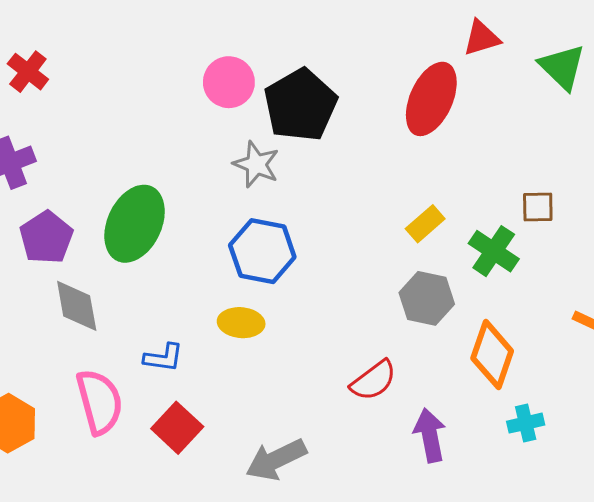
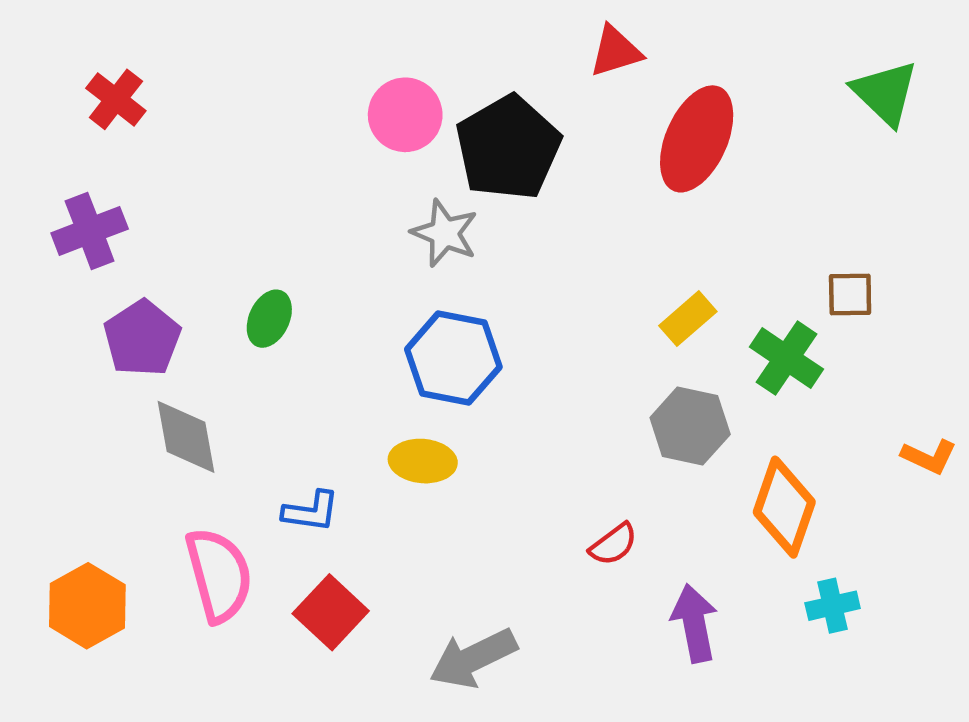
red triangle: (482, 38) -> (616, 51), moved
green ellipse: (135, 224) -> (269, 319), size x0.5
red semicircle: (373, 380) -> (613, 544), size x0.7

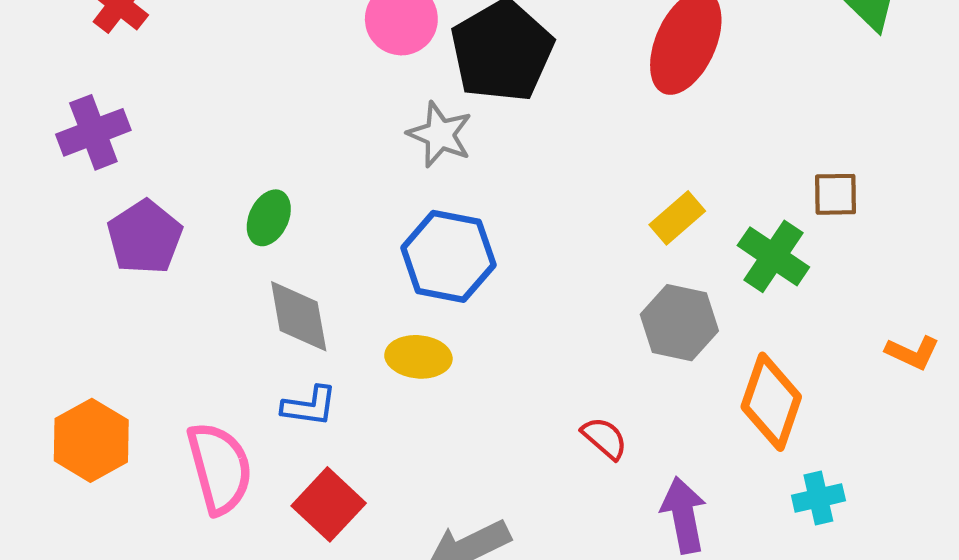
gray diamond: (186, 437) -> (299, 316), moved
red semicircle: (613, 544) -> (605, 438), turned -102
orange hexagon: (87, 606) -> (91, 440), moved

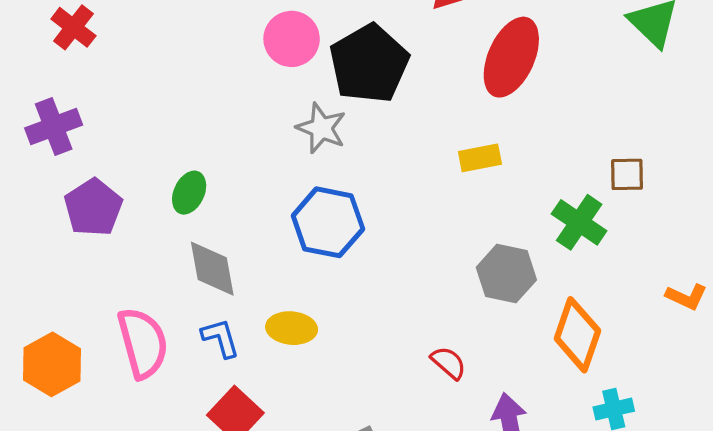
yellow rectangle: (677, 218) -> (480, 158), moved, turned 30
yellow ellipse: (418, 357) -> (292, 328), moved
blue L-shape: (309, 406) -> (221, 338), turned -114
pink semicircle: (220, 468) -> (143, 343), moved

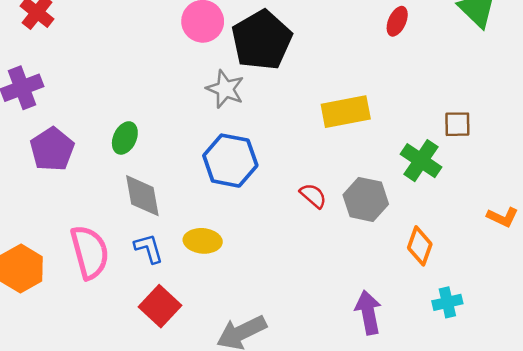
red ellipse: (511, 57) -> (397, 21), moved, size x0.5
yellow rectangle: (480, 158) -> (346, 112), size x1.5
orange diamond: (577, 335) -> (420, 246), size x0.7
red semicircle: (449, 363) -> (313, 196), moved

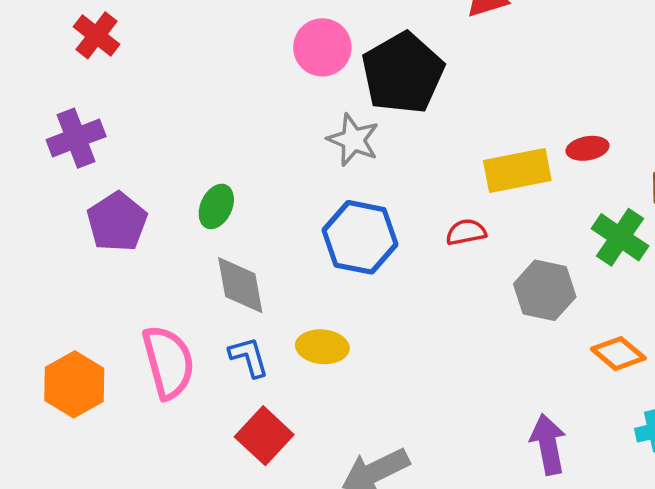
red ellipse: (397, 21) -> (587, 148), moved, turned 56
red semicircle: (313, 196) -> (466, 232), moved, turned -52
orange diamond: (420, 246) -> (618, 354), turned -69

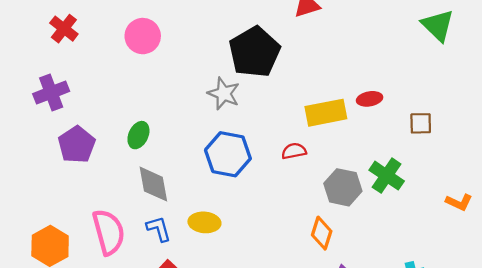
pink circle: (322, 47) -> (143, 36), moved
green cross: (620, 237) -> (387, 176), moved
orange diamond: (618, 354) -> (322, 233), moved, turned 68

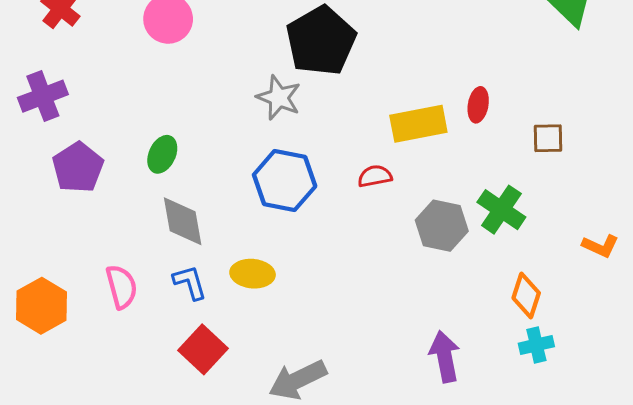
red ellipse: (370, 99) -> (478, 105), turned -70
pink semicircle: (109, 232) -> (122, 287), size x0.7
orange diamond: (322, 233) -> (526, 295), moved

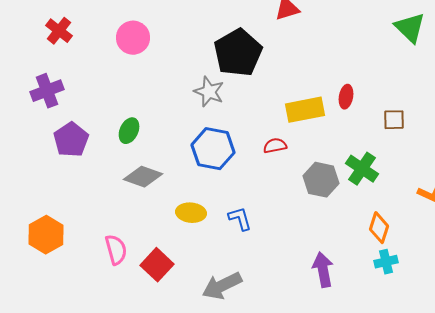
gray diamond: (183, 221) -> (143, 177), turned -60
blue L-shape: (190, 282) -> (240, 219), moved
pink semicircle: (122, 287) -> (116, 250), moved

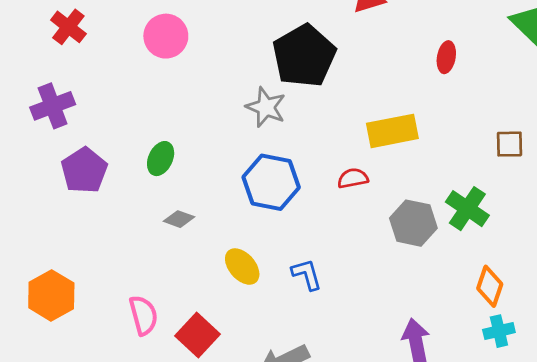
red ellipse: (346, 97) -> (446, 57), moved
gray diamond: (143, 177) -> (179, 219), size x0.6
yellow ellipse: (191, 213) -> (242, 267), turned 44

